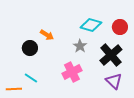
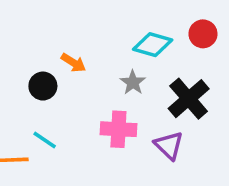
red circle: (120, 27) -> (203, 34), moved
pink cross: (72, 72) -> (118, 129), turned 30
purple triangle: (114, 81) -> (169, 145), moved

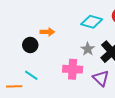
orange arrow: (73, 63) -> (47, 32), turned -32
gray star: (133, 82) -> (88, 49), moved

